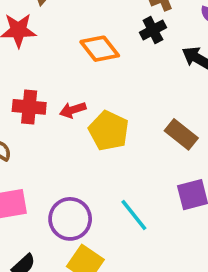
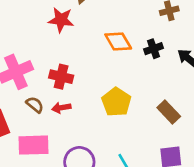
black cross: (153, 30) -> (154, 49), moved
red arrow: (73, 110) -> (61, 108), moved

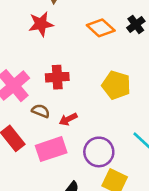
red arrow: (61, 108) -> (68, 119), moved

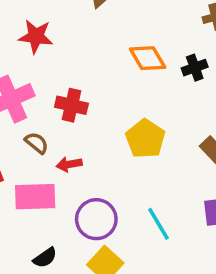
red star: (41, 24) -> (36, 36), moved

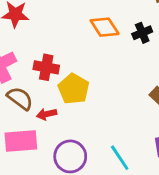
yellow pentagon: (145, 139) -> (74, 89), moved
brown semicircle: (37, 143) -> (20, 98), size x1.4

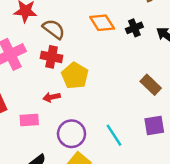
brown semicircle: (20, 98) -> (54, 29), moved
pink rectangle: (21, 141) -> (29, 120), size x0.7

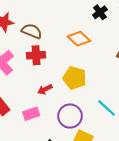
orange diamond: (102, 23) -> (79, 39), moved
yellow pentagon: (75, 76) -> (75, 78), moved

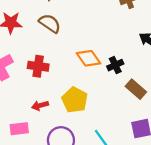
black cross: (100, 12) -> (115, 65), moved
brown semicircle: (32, 31) -> (50, 23), moved

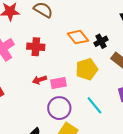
yellow pentagon: (75, 100) -> (87, 69), moved, turned 30
pink rectangle: (19, 129) -> (59, 83), moved

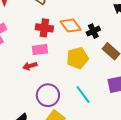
red cross: (36, 47) -> (44, 28), moved
pink rectangle: (59, 83) -> (40, 50), moved

